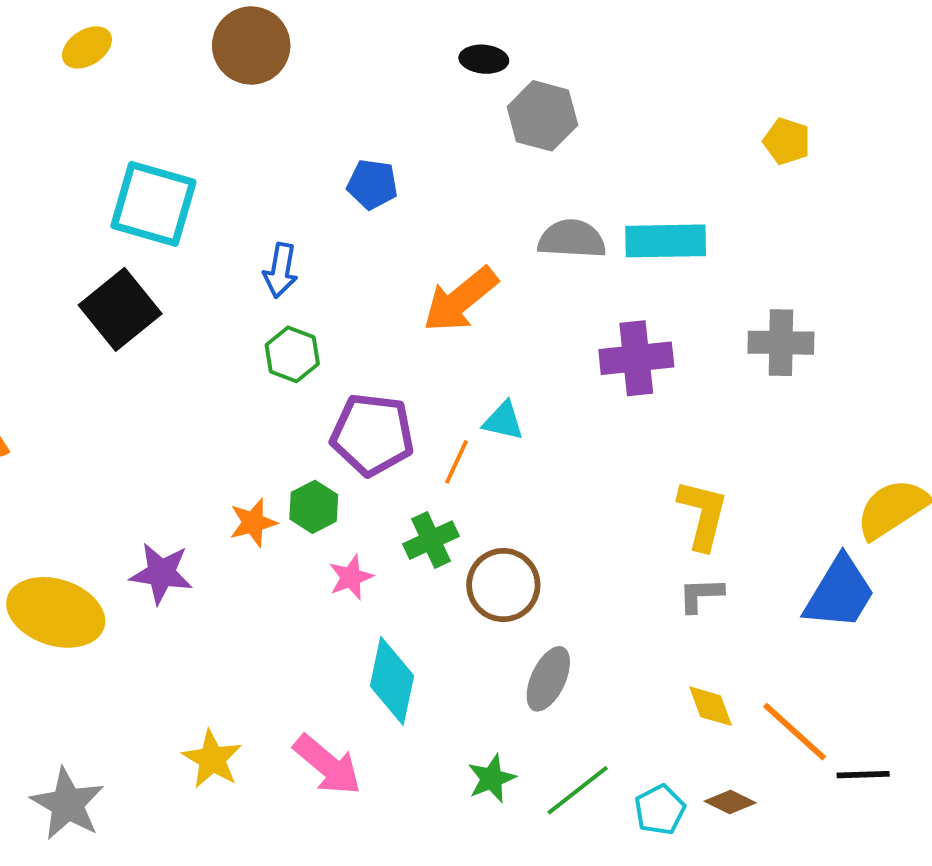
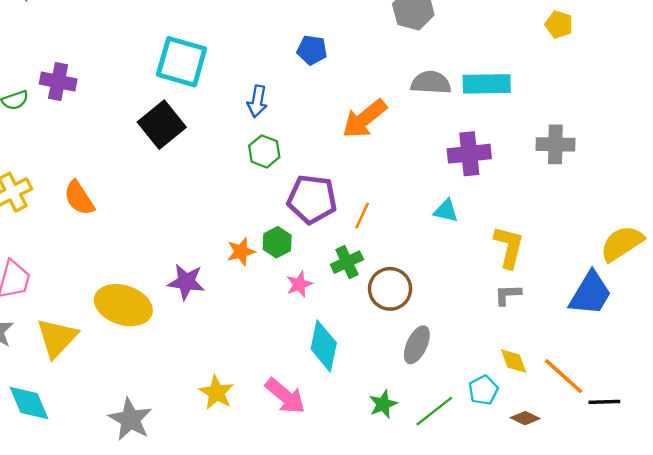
cyan triangle: (503, 421) -> (446, 211), moved
cyan pentagon: (660, 810) -> (483, 390), moved

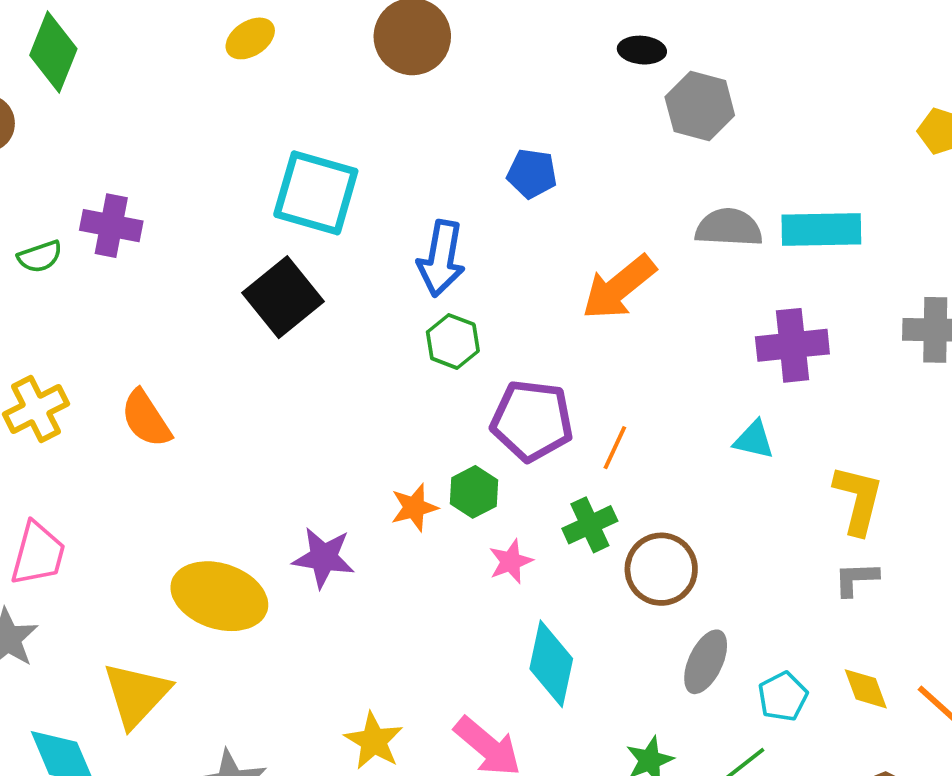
blue arrow: (257, 101) -> (441, 258), size x1.4
yellow triangle: (57, 338) -> (136, 695), moved
cyan pentagon: (483, 390) -> (783, 697), moved

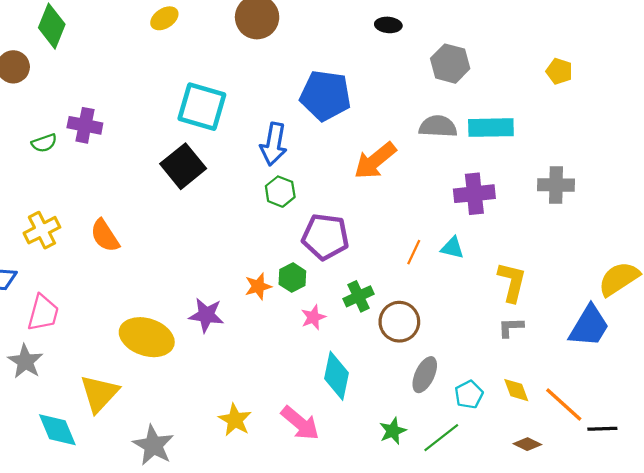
gray hexagon: (700, 106) -> (450, 64), moved
blue pentagon: (532, 174) -> (325, 96), size x1.8
orange line: (615, 448) -> (414, 252), moved

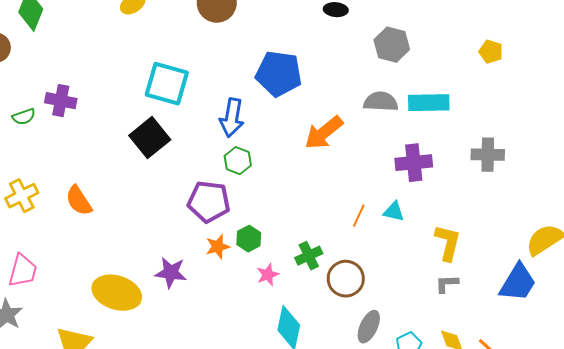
purple pentagon: (325, 237) -> (209, 202), moved

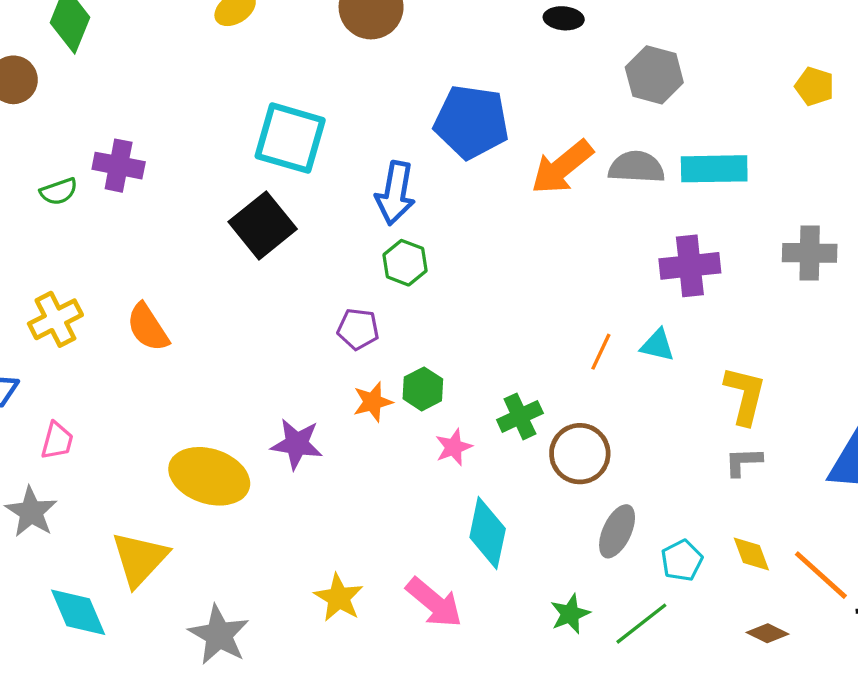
orange arrow: (324, 133) -> (562, 167), moved
purple pentagon: (209, 202) -> (358, 329), size x0.6
pink trapezoid: (23, 271) -> (57, 441), size x0.7

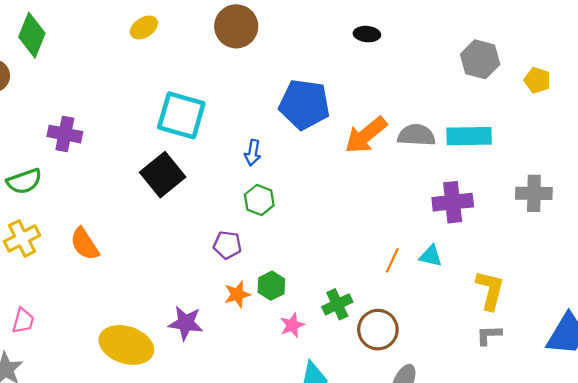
gray hexagon: (654, 75) -> (480, 59), moved
green semicircle: (59, 191) -> (24, 181), moved, size x1.4
blue arrow: (395, 193) -> (253, 153), size x0.6

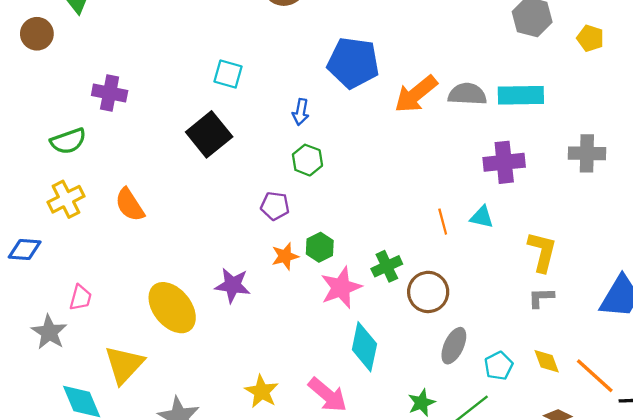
cyan square: (181, 115) -> (228, 74), size x0.6
orange line: (392, 260) -> (443, 222), turned -40
pink trapezoid: (23, 321) -> (80, 298), moved
pink star: (292, 325) -> (341, 288), size x1.6
yellow ellipse: (126, 345) -> (172, 308), turned 33

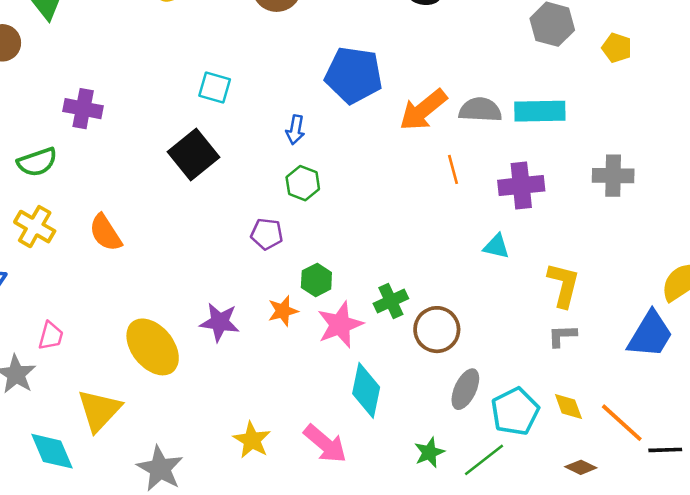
yellow cross: (66, 199) -> (35, 227), turned -33
orange line: (443, 222) -> (453, 169), moved
orange star: (285, 256) -> (283, 311), moved
cyan pentagon: (499, 366) -> (515, 411), size x1.5

